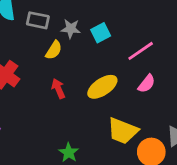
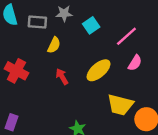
gray star: (71, 29) -> (64, 13), moved

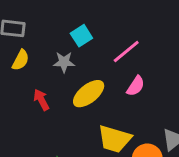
gray star: (64, 13) -> (64, 62), moved
yellow semicircle: (54, 45) -> (21, 60), moved

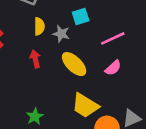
yellow semicircle: (21, 60) -> (39, 26), moved, turned -42
yellow ellipse: (89, 94) -> (74, 64), turned 68

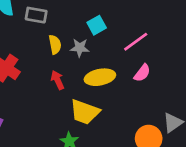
yellow ellipse: (74, 64) -> (100, 77), turned -44
yellow trapezoid: (85, 106) -> (85, 112), moved

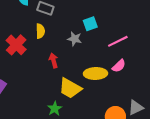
yellow semicircle: (55, 44) -> (40, 31), moved
yellow ellipse: (100, 77) -> (95, 73), moved

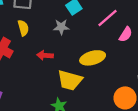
red arrow: (54, 61) -> (45, 55), turned -56
pink semicircle: (119, 66) -> (126, 34), moved

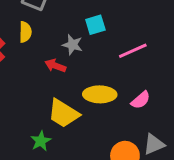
pink semicircle: (126, 34) -> (141, 100), moved
red arrow: (45, 55) -> (55, 66), moved

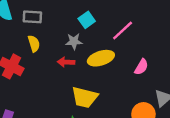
yellow ellipse: (100, 94) -> (101, 58), moved

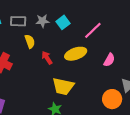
gray star: (74, 41) -> (42, 21), moved
yellow semicircle: (34, 44) -> (30, 41), moved
red arrow: (66, 62) -> (47, 58), turned 56

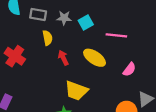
pink line: (93, 30) -> (116, 35), turned 42
yellow ellipse: (76, 54) -> (95, 58), turned 45

